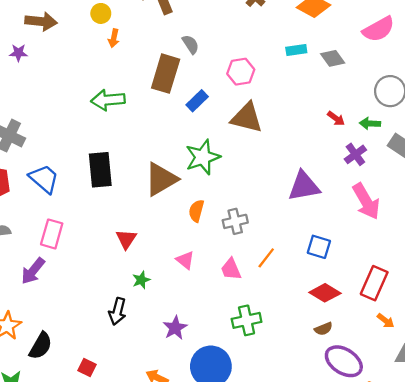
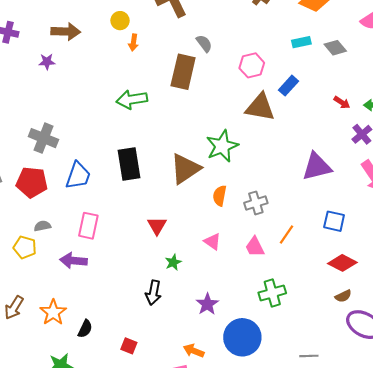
blue rectangle: (197, 101) -> (289, 86), moved
blue trapezoid: (44, 179) -> (78, 176), turned 72
purple arrow: (33, 271) -> (74, 261), turned 60
black semicircle: (41, 346) -> (85, 329), size x0.7

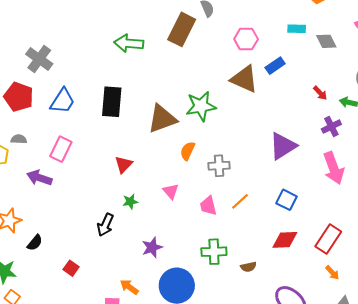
purple triangle: (317, 167) -> (283, 146), turned -32
red diamond: (342, 263) -> (285, 240), turned -44
brown semicircle: (343, 296) -> (248, 267), moved

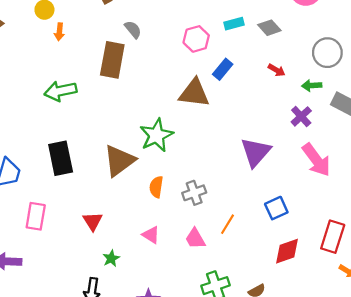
pink hexagon: (246, 39) -> (196, 39), moved
red arrow: (320, 93) -> (277, 70), moved
pink rectangle: (61, 149) -> (36, 216), moved
blue square: (287, 200) -> (276, 208), turned -35

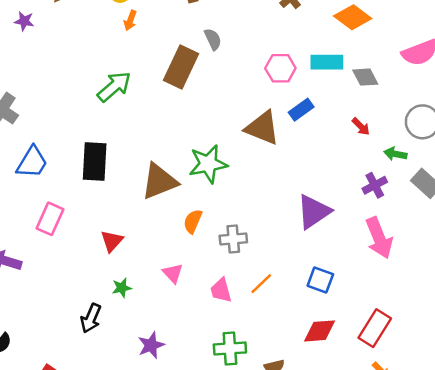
cyan rectangle: (234, 24) -> (327, 62), size x1.4
green arrow: (60, 91) -> (114, 87), turned 136
blue square: (276, 208) -> (320, 280), turned 30

